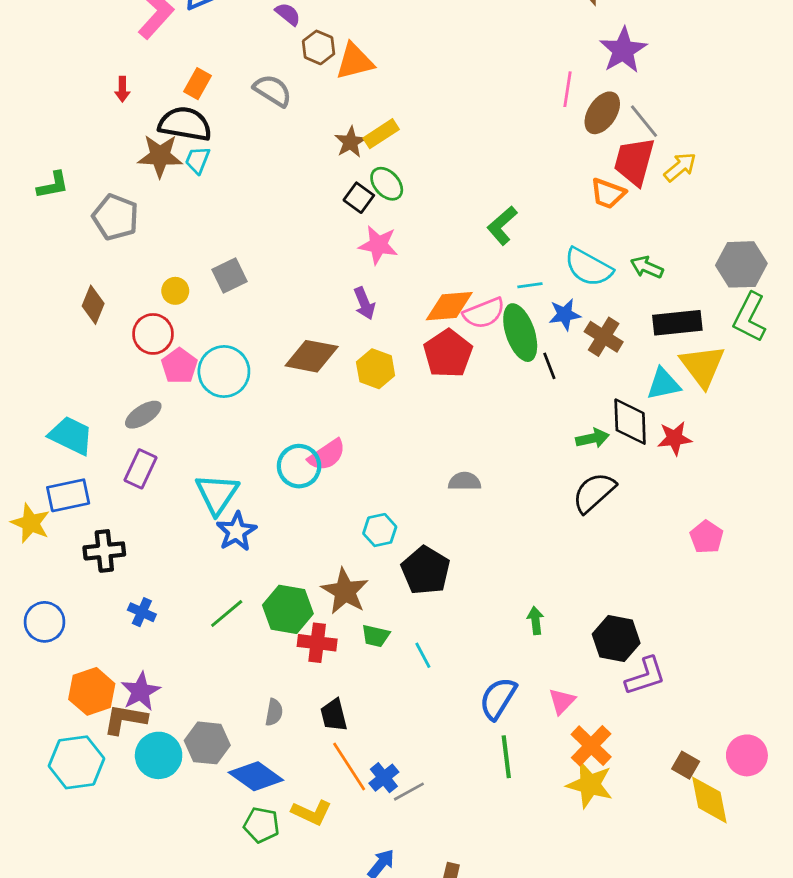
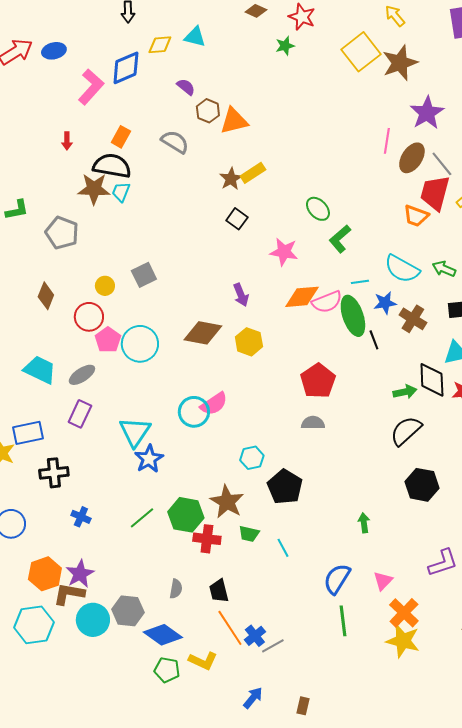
green ellipse: (387, 184) -> (318, 209), moved
pink star: (378, 245) -> (284, 252), moved
red pentagon: (448, 353) -> (318, 381), moved
cyan trapezoid: (71, 435) -> (40, 370), moved
black hexagon: (616, 639) -> (422, 485), moved

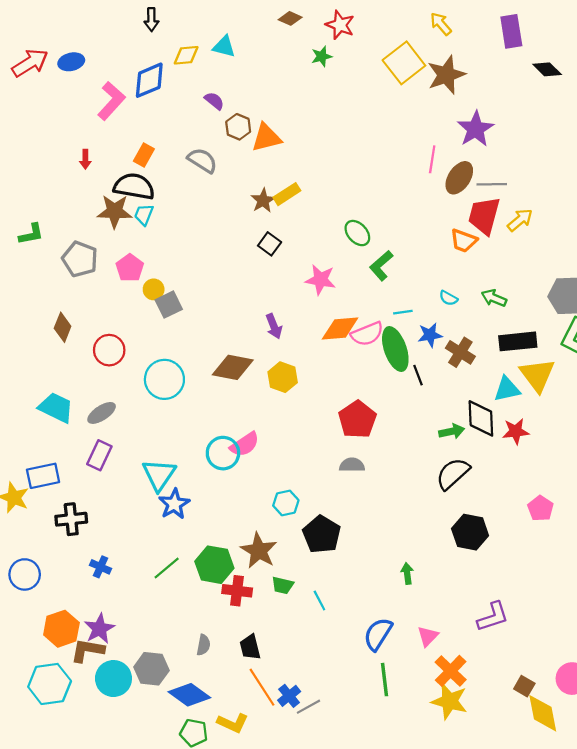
gray line: (442, 164) -> (492, 184), turned -52
cyan semicircle: (402, 269) -> (448, 298), size x0.5
yellow circle: (105, 286) -> (154, 289), moved
pink pentagon: (108, 340) -> (130, 268), moved

